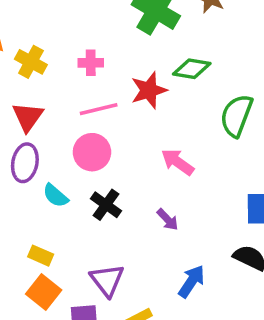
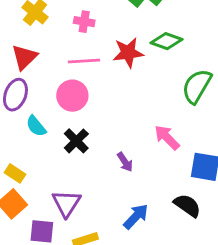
pink arrow: (178, 162) -> (167, 137), moved

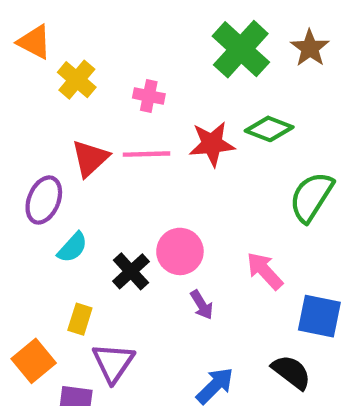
red triangle: (24, 57) -> (90, 158), moved
pink circle: (72, 96) -> (180, 251), moved
cyan semicircle: (36, 126) -> (72, 247), turned -100
yellow rectangle: (15, 173) -> (80, 319), moved, turned 72

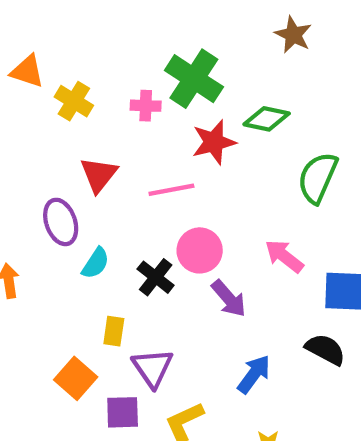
green cross: (241, 49) -> (194, 79), moved
pink line: (146, 154) -> (171, 190), moved
purple ellipse: (44, 200) -> (61, 222), turned -33
purple arrow: (202, 305) -> (229, 299), size x1.4

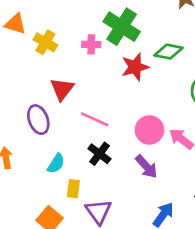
pink line: (171, 190) -> (95, 119), moved, turned 36
pink circle: (200, 250) -> (149, 130), moved
cyan semicircle: (96, 263) -> (56, 163), moved

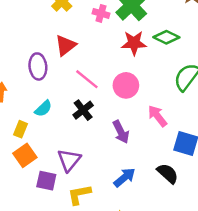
pink circle: (149, 130) -> (126, 85), moved
yellow rectangle: (73, 189) -> (21, 129), moved

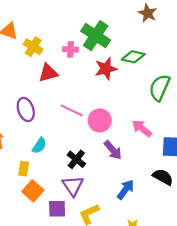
red triangle: (66, 45) -> (48, 73), moved, turned 36
pink circle: (126, 85) -> (100, 120), moved
black cross: (83, 110) -> (76, 159), moved

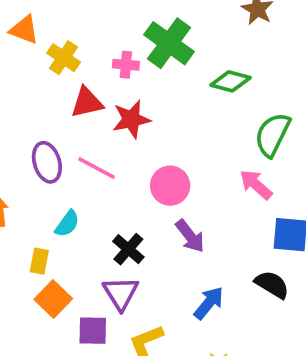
red star: (106, 69) -> (131, 119), moved
pink line: (72, 110) -> (96, 168), moved
pink arrow: (142, 128) -> (256, 185), moved

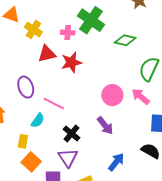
pink line: (96, 168) -> (54, 103), moved
pink circle: (170, 186) -> (112, 95), moved

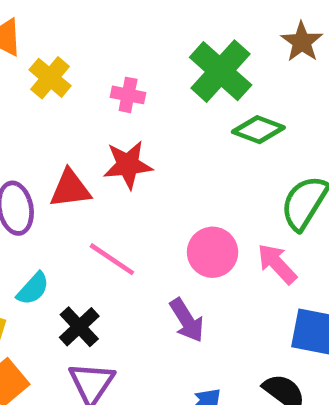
green cross: (91, 20) -> (221, 71), moved
red triangle: (47, 54) -> (70, 189), moved
pink line: (54, 103) -> (112, 259), moved
black cross: (71, 133) -> (79, 327), moved

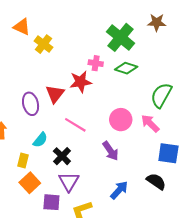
brown star: (302, 42) -> (157, 22), turned -30
pink cross: (128, 95) -> (96, 63), moved
green diamond: (258, 130) -> (126, 68), moved
red triangle: (70, 189) -> (55, 94), turned -42

